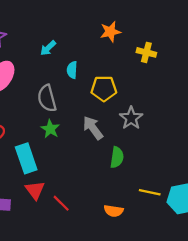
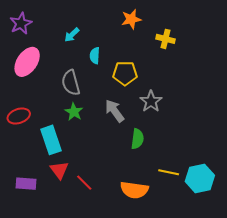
orange semicircle: (114, 211) -> (134, 190), size x1.5

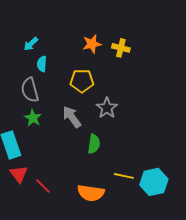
orange star: (131, 19) -> (92, 44), moved
cyan semicircle: (95, 56) -> (42, 64), moved

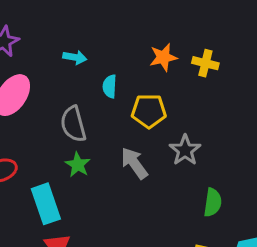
cyan arrow: (31, 44) -> (75, 57), turned -126
cyan semicircle: (42, 64) -> (110, 86), moved
green semicircle: (94, 144) -> (213, 202), moved

